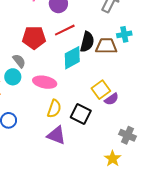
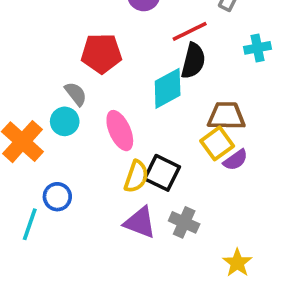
red line: (65, 30) -> (190, 31), moved
brown trapezoid: (106, 46) -> (226, 116), moved
pink ellipse: (45, 82) -> (120, 131), turned 55
black square: (81, 114) -> (162, 173), moved
gray cross: (127, 135) -> (184, 222), moved

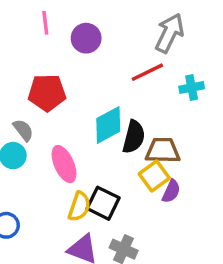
red line: (190, 31) -> (147, 72), moved
black semicircle: (193, 61) -> (134, 137), moved
purple semicircle: (235, 160) -> (171, 191), turned -30

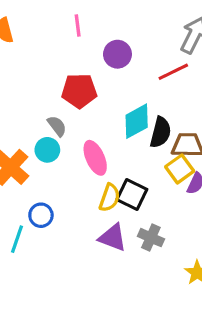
purple circle: (86, 38) -> (117, 54), moved

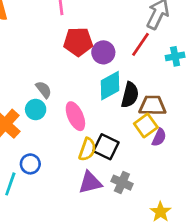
purple circle: (117, 54) -> (103, 52), moved
red line: (173, 72) -> (141, 44), turned -30
red pentagon: (79, 91) -> (78, 42), moved
purple triangle: (113, 238) -> (90, 183), turned -35

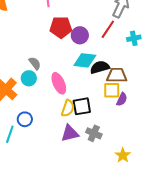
cyan diamond: (110, 86) -> (85, 60), turned 35
black semicircle: (130, 95) -> (100, 67), turned -120
yellow square: (146, 125) -> (112, 90), turned 36
black square: (106, 147) -> (82, 106), turned -36

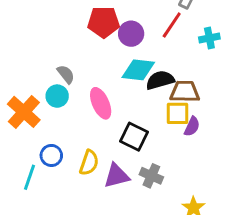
black square: (82, 106) -> (134, 137), turned 36
yellow semicircle: (68, 108) -> (89, 163), moved

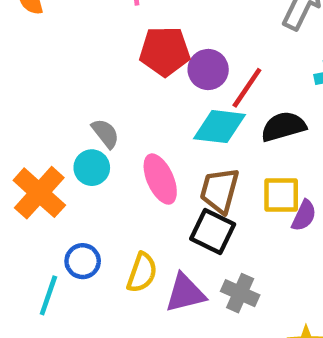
red line: (172, 25) -> (247, 88), moved
black semicircle: (160, 80) -> (283, 127), moved
brown trapezoid: (185, 92) -> (220, 190), moved, turned -76

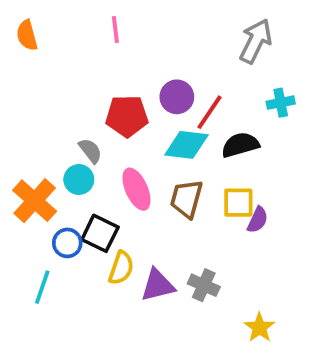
red pentagon: (165, 51) -> (127, 116), moved
black square: (213, 231) -> (100, 233), moved
blue circle: (83, 261) -> (67, 243), moved

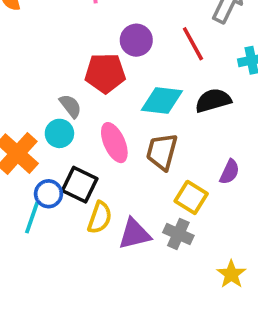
purple circle: (177, 97) -> (136, 40), moved
red line: (210, 112) -> (193, 44), moved, turned -63
yellow square: (238, 203) -> (191, 197), moved, turned 32
cyan line: (42, 287) -> (32, 218), moved

